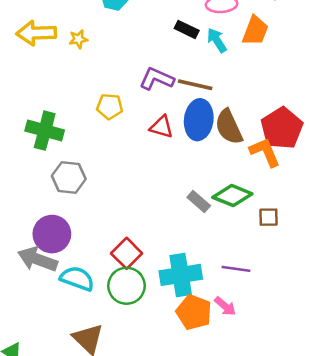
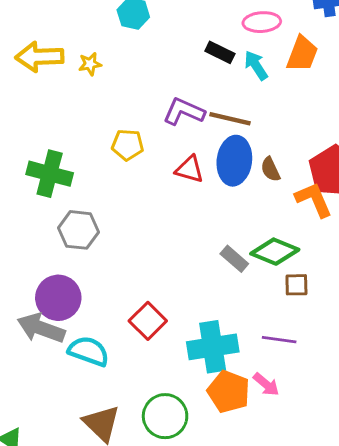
brown semicircle: (229, 127) -> (270, 169), size x0.6
brown square: (269, 217) -> (296, 285), moved
green circle: (127, 286) -> (165, 416), moved

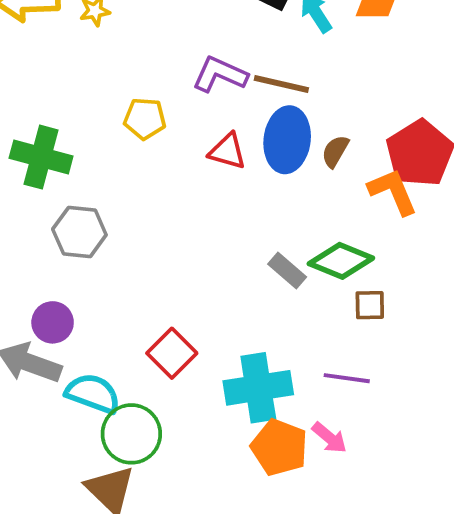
brown semicircle: (270, 169) -> (335, 151), turned 55
purple circle: (58, 298) -> (53, 322), size x0.7
green circle: (165, 416) -> (131, 434), moved

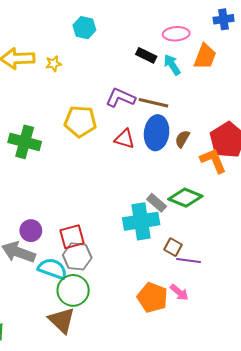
yellow pentagon: (145, 119) -> (80, 121), size x1.4
gray hexagon: (79, 232) -> (77, 256), moved
brown square: (370, 305) -> (173, 247), moved, turned 30
red square: (172, 353) -> (72, 237), moved, turned 30
cyan cross: (258, 388) -> (141, 221), moved

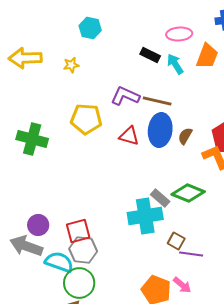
yellow star: (53, 64) -> (71, 65), moved

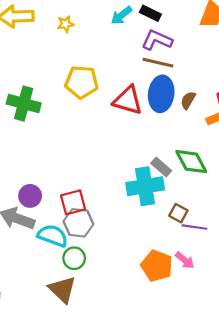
cyan arrow: (175, 64) -> (121, 15), moved, turned -95
purple L-shape: (125, 96) -> (157, 40), moved
red triangle: (129, 136) -> (128, 100), size x1.4
green diamond: (188, 193) -> (191, 162), turned 40
green circle: (79, 283) -> (74, 258), size x0.7

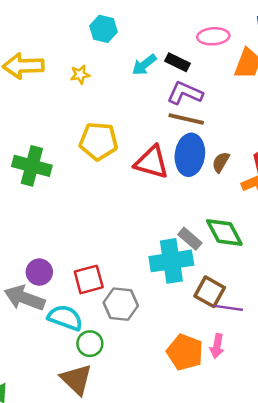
brown square: (178, 213) -> (210, 292), size x1.4
gray hexagon: (78, 223) -> (121, 304), moved
pink arrow: (185, 260) -> (217, 346), turned 60

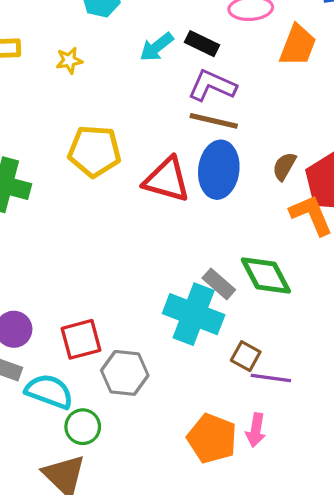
brown semicircle: (221, 162) -> (284, 166), moved
cyan cross: (171, 261) -> (194, 314), turned 30
brown square: (210, 292) -> (246, 356), size x0.7

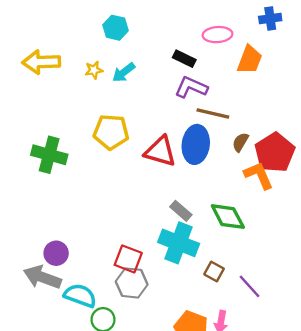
cyan arrow: (157, 47) -> (124, 72), moved
brown line: (214, 121) -> (213, 114), moved
gray rectangle: (219, 284) -> (181, 211), moved
red square: (81, 339) -> (128, 259), moved, turned 36
purple line: (271, 378) -> (250, 286), moved, turned 40

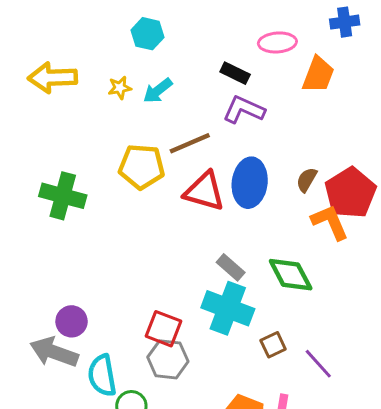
brown line: (213, 114) -> (190, 143), moved, turned -36
brown square: (214, 272) -> (273, 345), turned 36
cyan semicircle: (80, 296) -> (102, 375), turned -120

